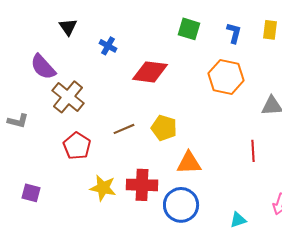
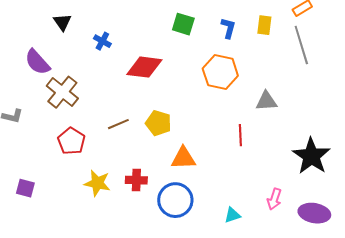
red line: (253, 151) -> (240, 135), moved
red cross: (142, 185) -> (136, 180), size x0.7

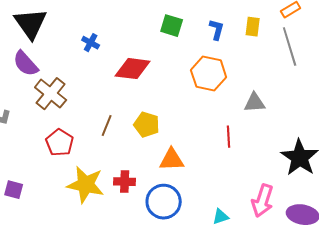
black triangle: (62, 22) -> (31, 24), moved, size x1.8
brown line: (118, 124) -> (107, 126), turned -45
yellow star: (97, 183) -> (86, 185), size x1.4
pink arrow: (274, 199) -> (263, 201), size x1.5

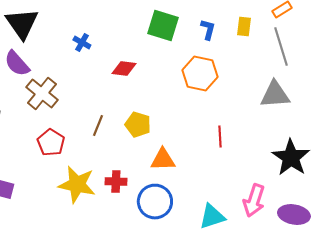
green square: (172, 26) -> (163, 26), size x1.4
red diamond: (133, 69) -> (124, 68), size x0.7
gray triangle: (255, 103) -> (275, 94), moved, size x1.4
cyan triangle: (221, 217) -> (212, 216), size x1.6

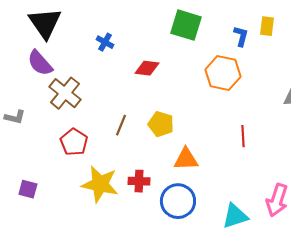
blue L-shape: (208, 30) -> (241, 36), moved

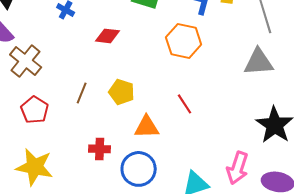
red line: (243, 136) -> (185, 104), moved, turned -30
yellow star: (100, 184) -> (35, 167), moved

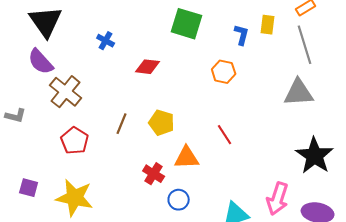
orange hexagon: (184, 41) -> (224, 72), size x0.7
red cross: (100, 149) -> (154, 174), moved, turned 30
blue circle: (139, 169) -> (179, 200), size x0.6

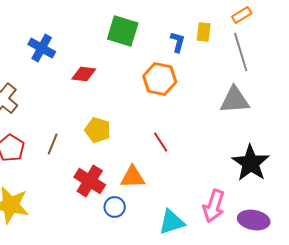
blue cross: (106, 41) -> (42, 48), size x1.5
orange hexagon: (224, 72) -> (160, 79), size x1.4
brown line: (122, 124) -> (53, 144), moved
orange triangle: (187, 158) -> (133, 177), moved
red cross: (154, 174) -> (90, 181), size x1.4

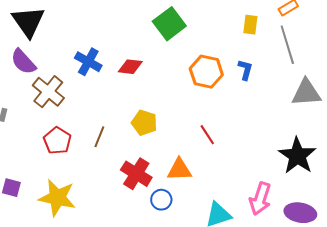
green square: (123, 31) -> (169, 24), turned 36
blue L-shape: (178, 42) -> (245, 70), moved
blue cross: (42, 48) -> (88, 62), moved
gray triangle: (235, 100) -> (306, 93), moved

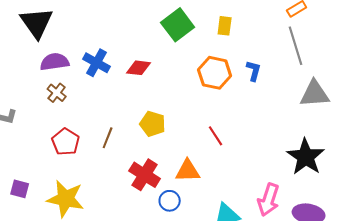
yellow rectangle: (250, 25) -> (225, 26), moved
purple semicircle: (23, 62) -> (55, 62), moved, turned 124
brown cross: (48, 92) -> (57, 93), size x0.6

